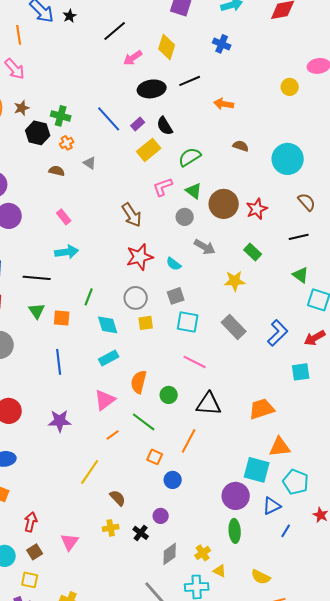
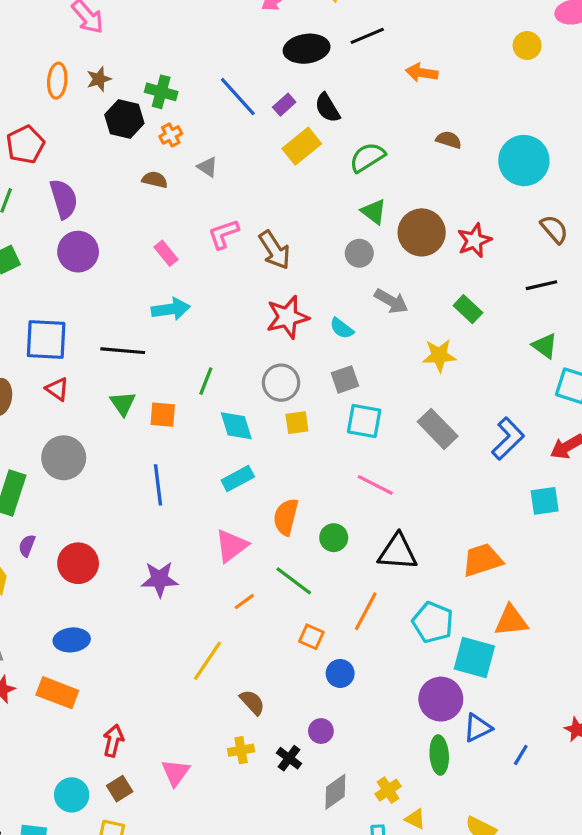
pink L-shape: (163, 187) -> (223, 234), moved
cyan pentagon: (296, 482) -> (433, 622), moved
blue triangle: (272, 506) -> (478, 728), moved

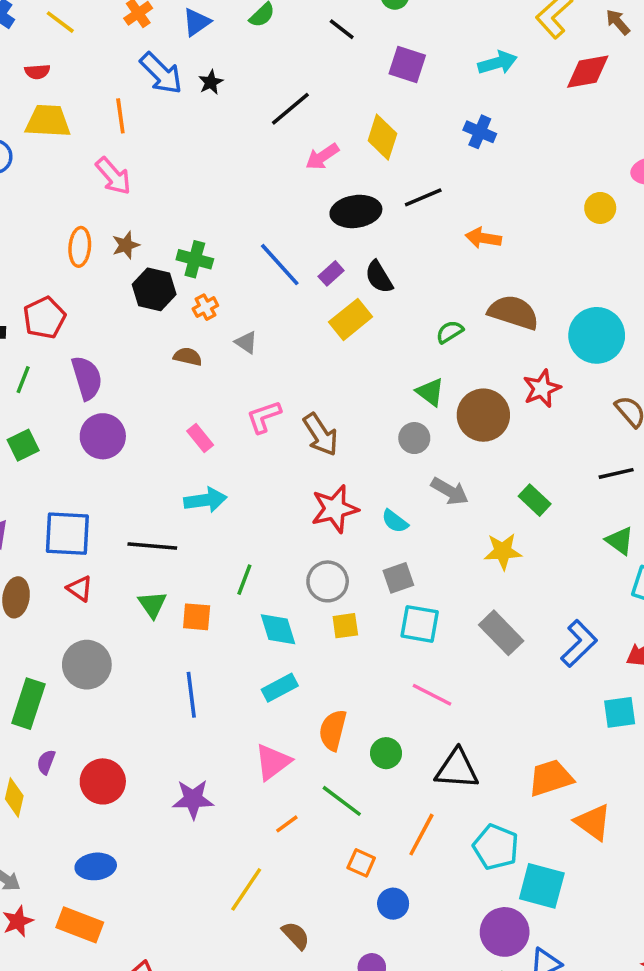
brown semicircle: (449, 140) -> (513, 312), size x1.8
green semicircle: (367, 157) -> (450, 332), moved, size x0.7
red star: (474, 240) -> (542, 388), moved
orange triangle: (511, 621) -> (593, 822), moved, turned 42

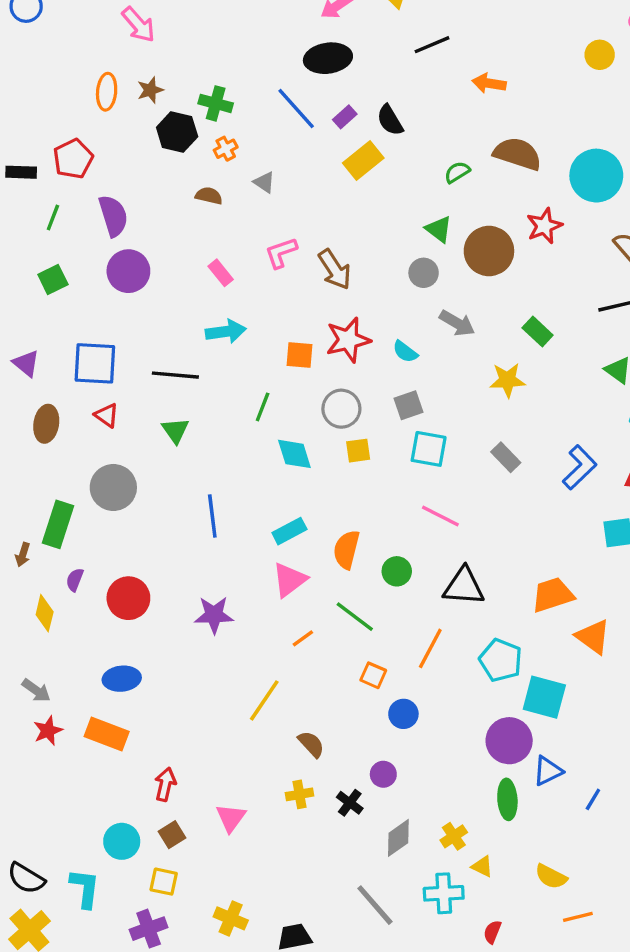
black ellipse: (356, 211) -> (328, 58), moved
orange square: (197, 617) -> (299, 355), moved
gray rectangle: (501, 633) -> (506, 457), size x0.7
cyan rectangle: (280, 688) -> (289, 531), moved

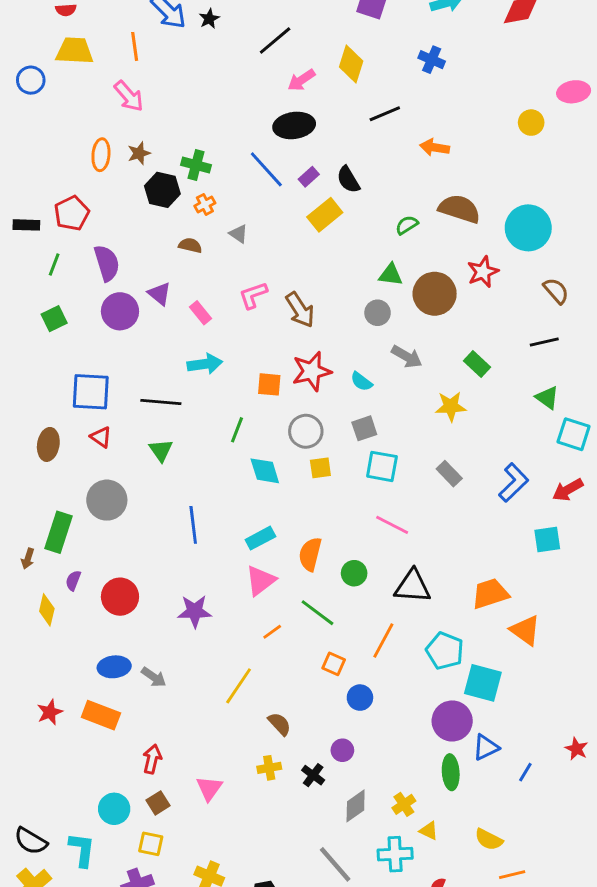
green triangle: (439, 229) -> (391, 275), turned -30
purple triangle: (26, 363) -> (159, 294), moved
gray arrow: (36, 690) -> (154, 677), moved

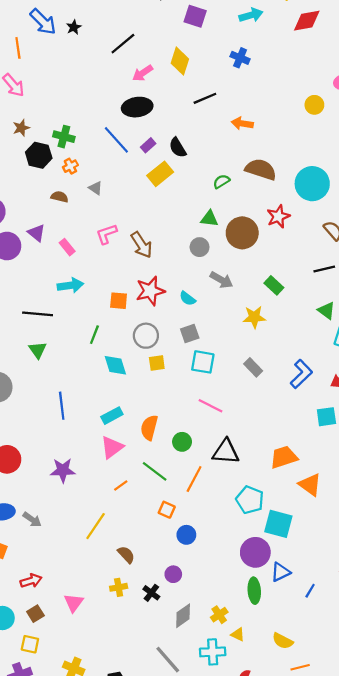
orange line: (383, 641) -> (194, 479), moved
red arrow: (152, 759) -> (31, 581), turned 60

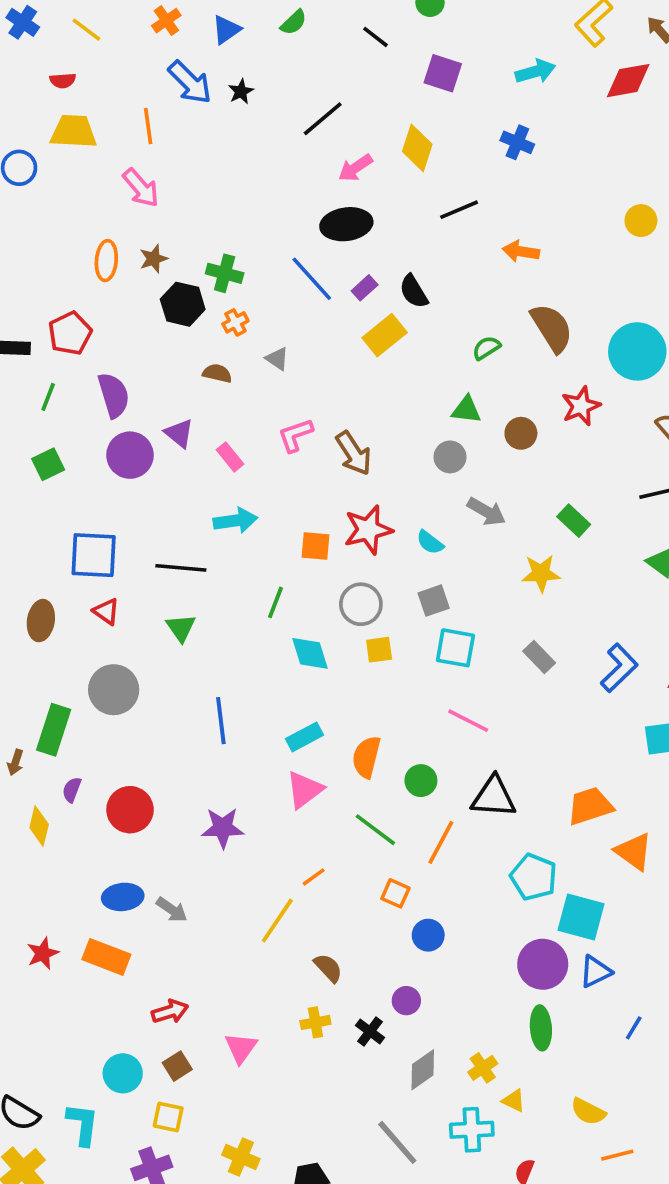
brown semicircle: (261, 169) -> (552, 328), turned 40
brown circle: (242, 233) -> (521, 433), size x0.6
orange line: (121, 486) -> (314, 877), moved
blue triangle: (280, 572) -> (595, 972), moved

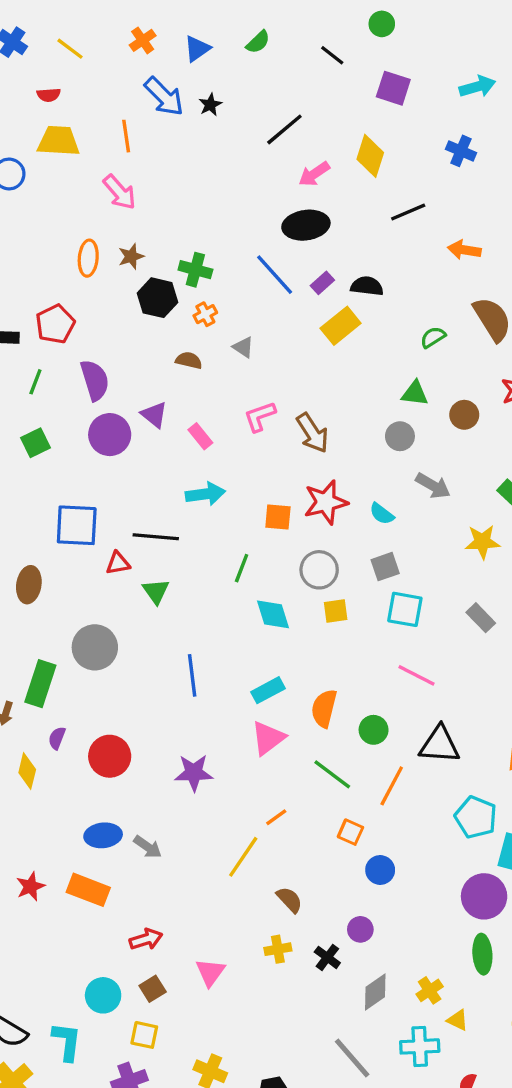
black semicircle: (414, 291) -> (367, 286), turned 128
red triangle: (106, 611) -> (118, 563), moved, turned -45

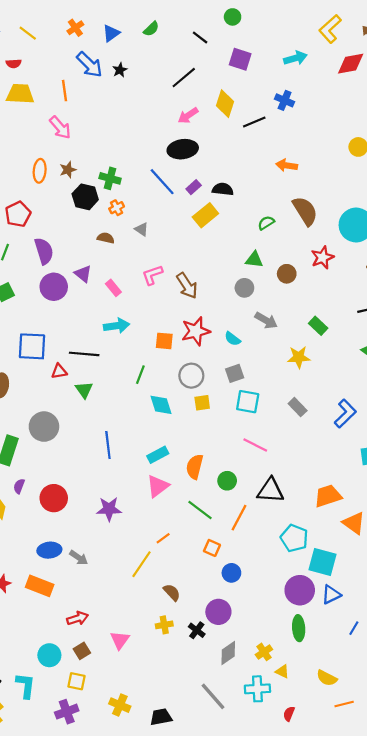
black line: (284, 129) -> (184, 78), moved
black line: (408, 212) -> (254, 122), moved
purple circle: (360, 929) -> (218, 612), size x1.5

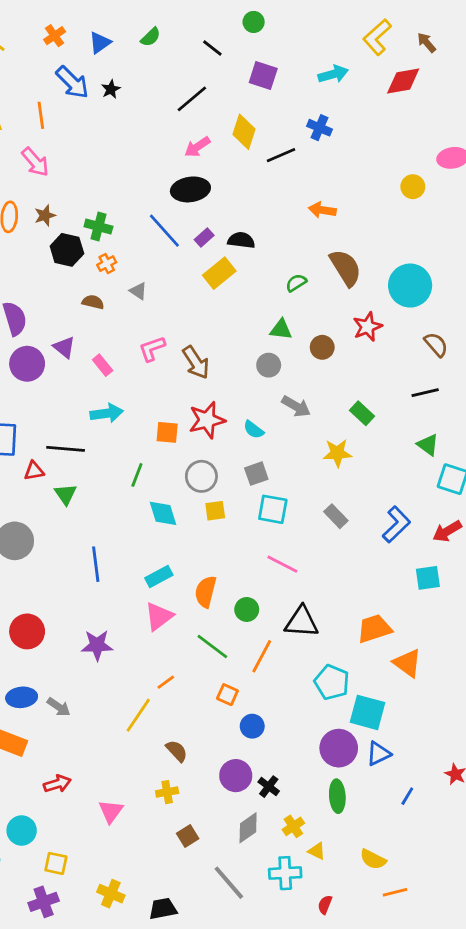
black cross: (197, 630) -> (269, 787), moved
brown square: (82, 651) -> (188, 836), moved

